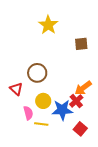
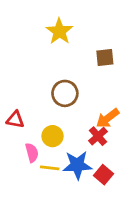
brown circle: (37, 73) -> (65, 93), moved
red triangle: (16, 89) -> (15, 120), turned -32
blue star: (62, 110) -> (77, 165), moved

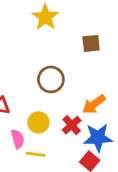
red cross: (98, 136) -> (72, 125), moved
blue star: (77, 165) -> (98, 138), moved

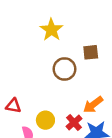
brown circle: (51, 79) -> (65, 69), moved

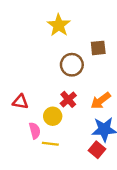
red cross: (74, 123) -> (68, 99), moved

